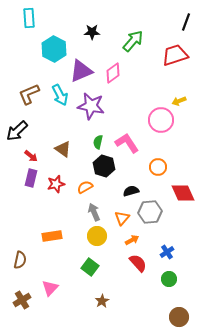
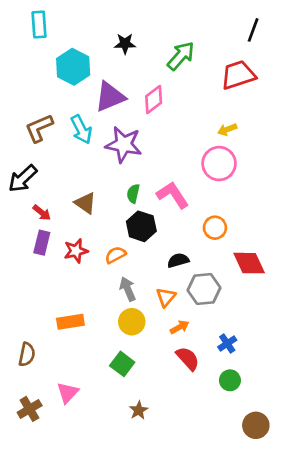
yellow arrow: (179, 101) -> (227, 129), moved
brown circle: (179, 317) -> (256, 425), moved

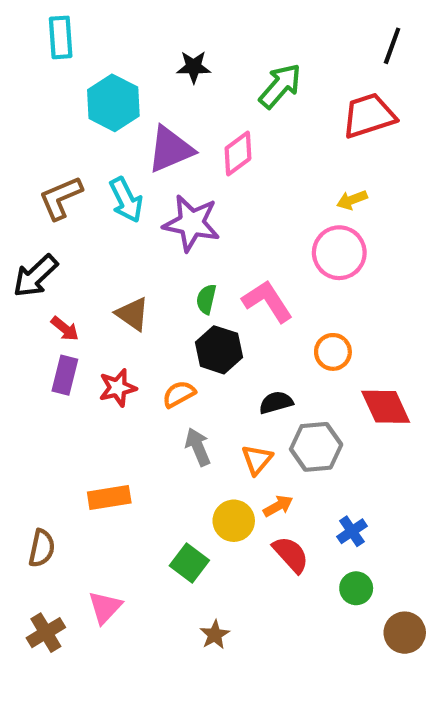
yellow circle: (132, 322) -> (234, 521), moved
brown circle: (256, 425) -> (405, 633), moved

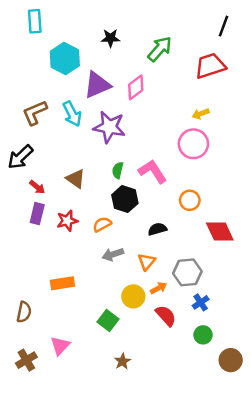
gray arrow: (198, 447) -> (113, 254), turned -85
gray hexagon: (316, 447) -> (187, 272), moved

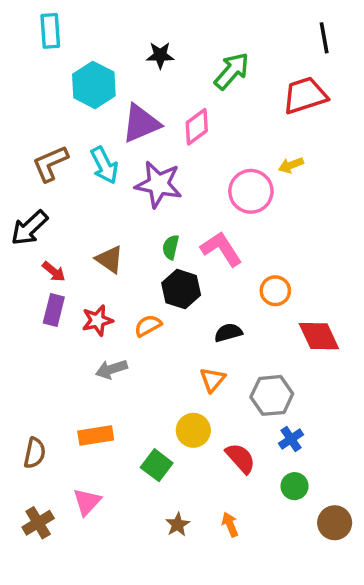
black line: (223, 26) -> (324, 38), turned -30
pink circle: (193, 144) -> (251, 191), moved
gray arrow: (113, 254) -> (111, 369), moved
orange rectangle: (62, 283) -> (96, 436), moved
orange arrow: (159, 288) -> (230, 525), moved, turned -84

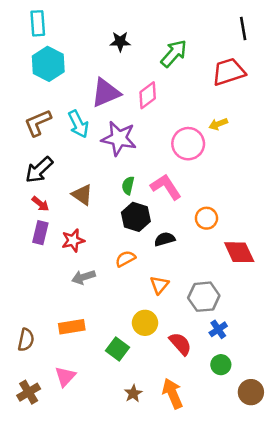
cyan hexagon: (94, 85) -> (48, 64), moved
black arrow: (29, 228) -> (39, 170), moved
orange semicircle: (148, 326) -> (125, 259), moved
black semicircle: (228, 333) -> (165, 239), moved
orange arrow: (230, 525) -> (172, 393), size x1.6

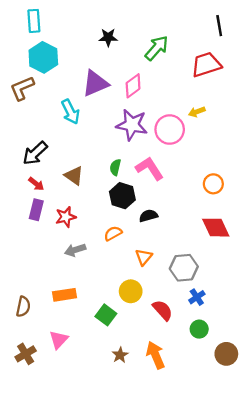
brown L-shape: (38, 123) -> (22, 88), moved
purple star: (119, 138) -> (132, 125), moved
orange circle: (206, 218) -> (213, 184), moved

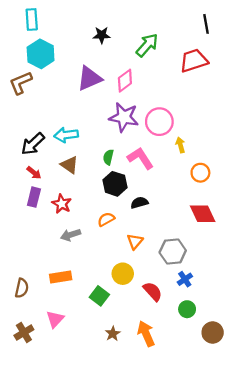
cyan arrow: (70, 112) -> (66, 135), moved, turned 110
yellow arrow: (197, 112) -> (180, 145), moved, turned 96
red star: (66, 217) -> (62, 204), turned -30

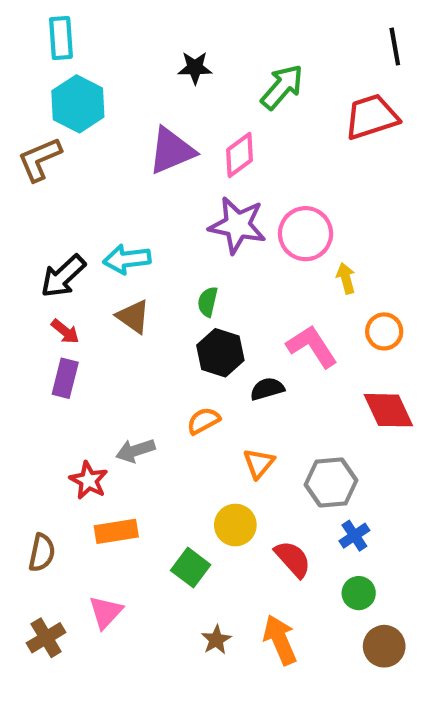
pink L-shape: (140, 158) -> (312, 346), moved
red star: (62, 204) -> (89, 480), moved
brown circle: (213, 332) -> (384, 646), moved

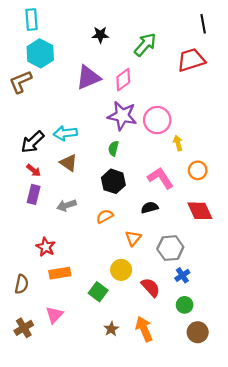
green semicircle: (208, 302) -> (113, 149), moved
black semicircle: (267, 389) -> (150, 208), moved
gray arrow: (135, 451) -> (66, 205), moved

